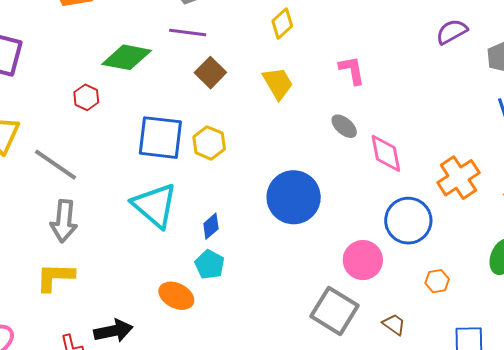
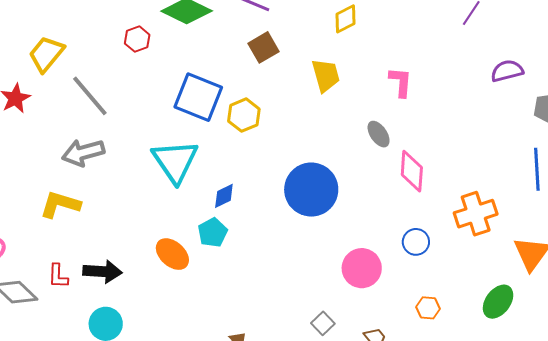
gray arrow: (64, 221) -> (83, 153), turned 54
blue circle: (408, 221) -> (416, 242), size x0.6
gray square: (334, 311) -> (323, 323), moved, size x0.5

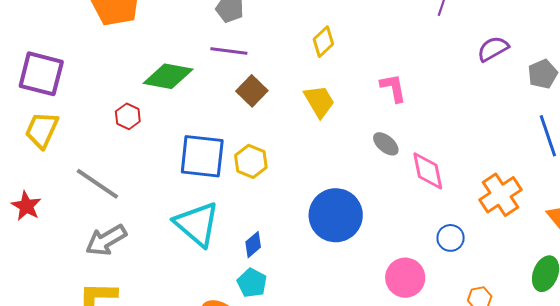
yellow trapezoid: (46, 54) -> (42, 130), moved

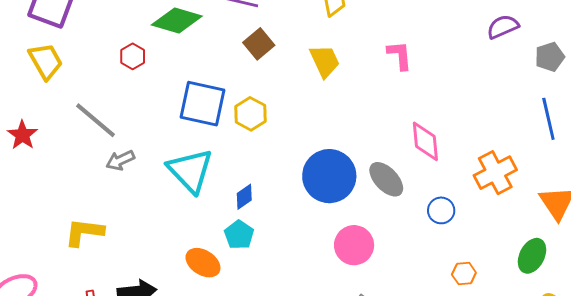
yellow trapezoid: (42, 130) -> (46, 61), turned 120
gray ellipse: (386, 144) -> (386, 179), moved, size x1.4
gray arrow: (106, 240) -> (120, 160), moved, size x0.7
pink circle: (405, 278) -> (354, 245), moved

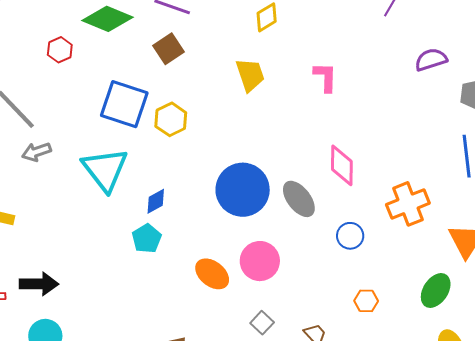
brown square: (259, 44) -> (169, 49), moved
orange ellipse: (203, 263) -> (212, 274), moved

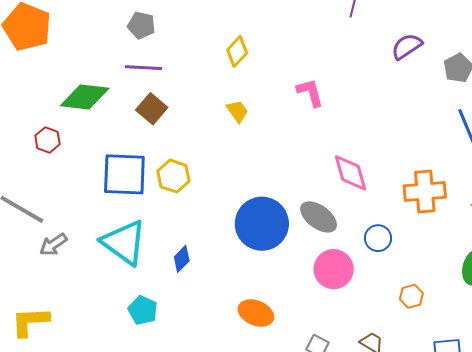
yellow trapezoid: (250, 75) -> (237, 111), size x0.7
orange cross: (408, 204) -> (425, 192), turned 33
cyan pentagon: (147, 238) -> (143, 310), moved
pink circle: (260, 261) -> (334, 269), moved

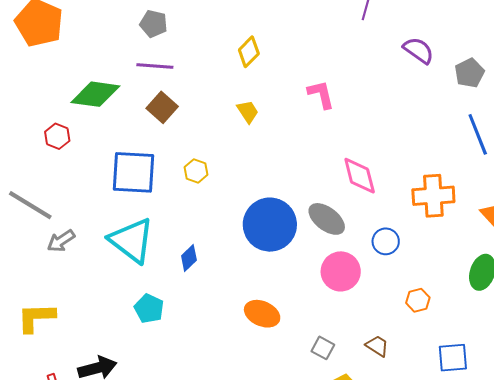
purple semicircle: (407, 46) -> (418, 50), turned 68
yellow hexagon: (173, 176) -> (196, 171), moved, size x0.7

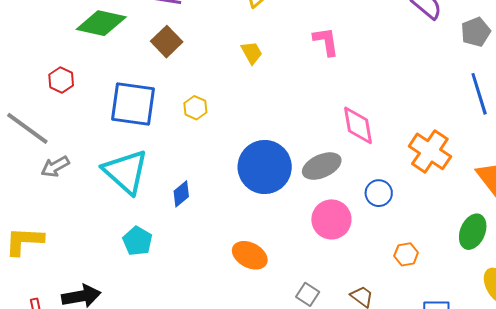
red hexagon: (57, 136) -> (61, 80), moved
orange cross: (433, 196) -> (430, 151), turned 33
gray ellipse: (327, 219) -> (322, 166), turned -66

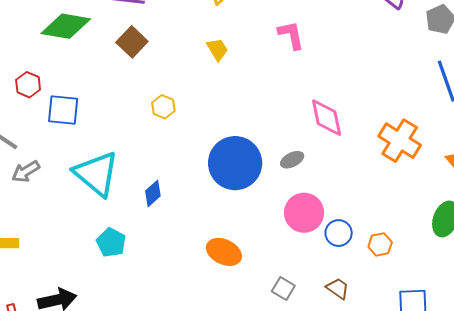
blue square: (133, 104) -> (63, 110), moved, size x0.7
gray ellipse: (322, 166) -> (292, 160), size x0.6
blue circle: (379, 193) -> (339, 233), moved

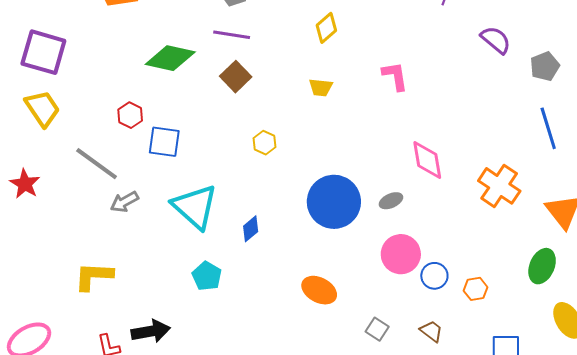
yellow trapezoid: (217, 49) -> (321, 87), turned 125

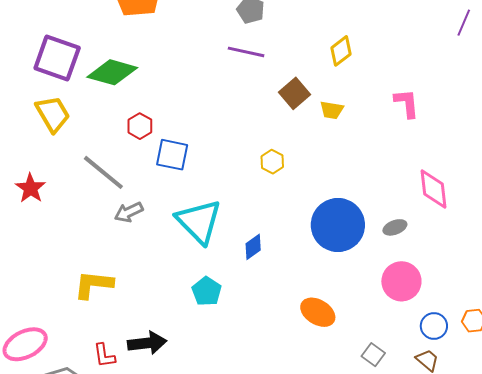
green diamond: (170, 58) -> (112, 72), moved
brown square: (236, 77) -> (295, 93), moved
blue circle: (434, 276) -> (434, 326), moved

